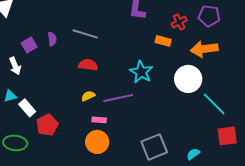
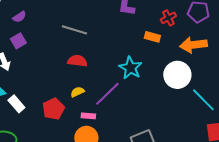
purple semicircle: (52, 39) -> (19, 17), moved, turned 64
purple line: (118, 98) -> (107, 94), turned -32
red pentagon: (47, 125) -> (53, 109), moved

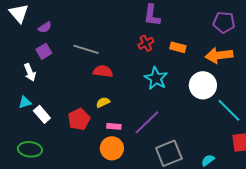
red cross: (168, 18) -> (146, 43), moved
gray line: (74, 30) -> (86, 49), moved
purple line: (107, 94) -> (147, 122), moved

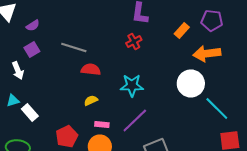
orange rectangle: (178, 47) -> (182, 30), moved, turned -63
cyan star: (156, 78) -> (132, 86), moved, turned -30
red pentagon: (79, 119) -> (67, 136), moved

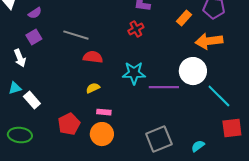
purple line: (135, 120) -> (164, 87), moved, turned 44

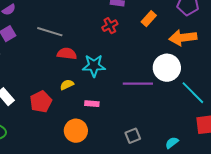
orange rectangle: (184, 18) -> (149, 19), moved
cyan star: (134, 73) -> (94, 66), moved
pink rectangle: (104, 112) -> (92, 104), moved
red pentagon: (69, 124) -> (41, 102), moved
gray square: (159, 139) -> (133, 136), size x0.6

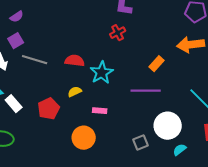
orange rectangle: (149, 19) -> (157, 64), moved
gray line: (50, 32) -> (35, 60), moved
cyan star: (94, 66) -> (102, 73), turned -30
white circle: (167, 68) -> (168, 126), moved

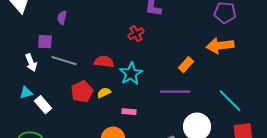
purple semicircle: (17, 17) -> (62, 18), moved, turned 136
red cross: (118, 33) -> (136, 34), moved
purple square: (16, 41) -> (45, 42), turned 35
red pentagon: (49, 109) -> (82, 92), moved

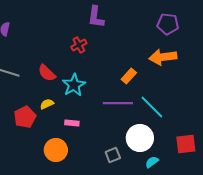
red semicircle: (104, 62) -> (47, 73), turned -144
red pentagon: (82, 92) -> (25, 117), moved
cyan line: (230, 101) -> (152, 107), moved

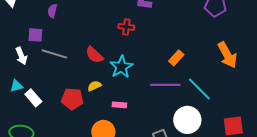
red cross: (79, 45) -> (126, 27), turned 35
orange arrow: (163, 57) -> (227, 55), moved, turned -112
red pentagon: (25, 117) -> (72, 99), turned 30

